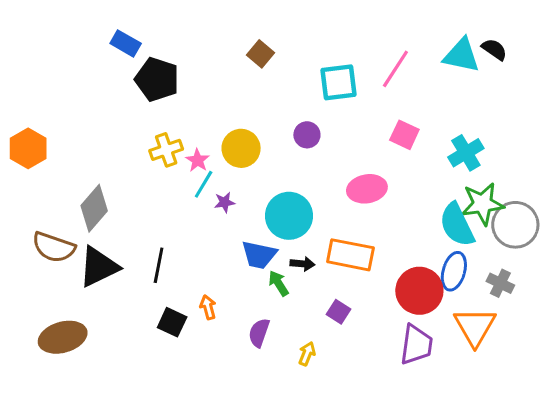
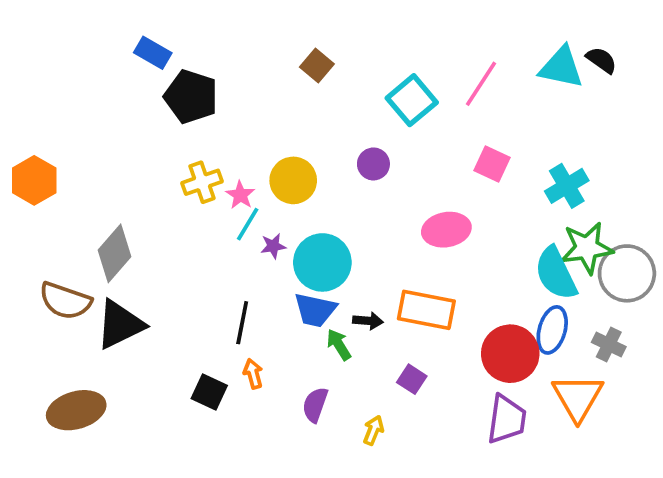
cyan square: (338, 82) -> (412, 100), turned -33
cyan circle: (289, 216) -> (322, 262), moved
black line: (159, 265) -> (242, 323), moved

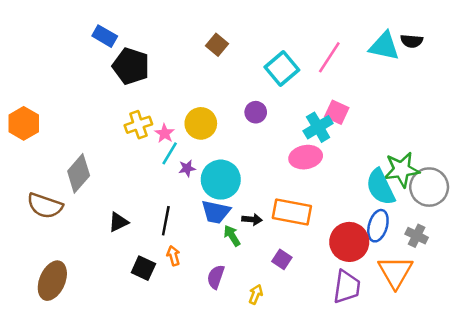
black semicircle: (601, 60) -> (412, 41), turned 150
cyan cross: (567, 186) -> (318, 127), moved
black triangle: (120, 324) -> (118, 222), moved, size x0.6
brown ellipse: (76, 410) -> (52, 281), turned -51

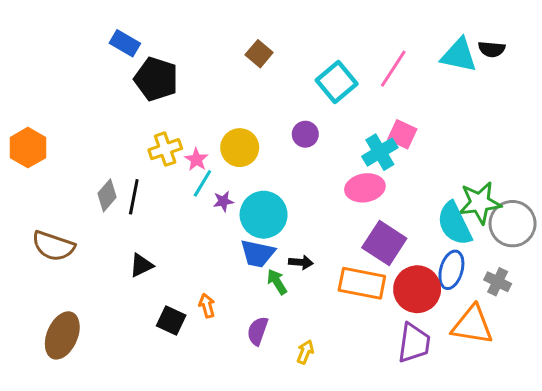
gray diamond: (79, 173) -> (107, 195), moved, size x0.7
orange rectangle: (292, 212) -> (362, 283), moved
black line: (166, 221) -> (134, 197), moved
purple square: (282, 259) -> (384, 243), moved, size x1.8
orange triangle: (395, 272) -> (472, 325), turned -51

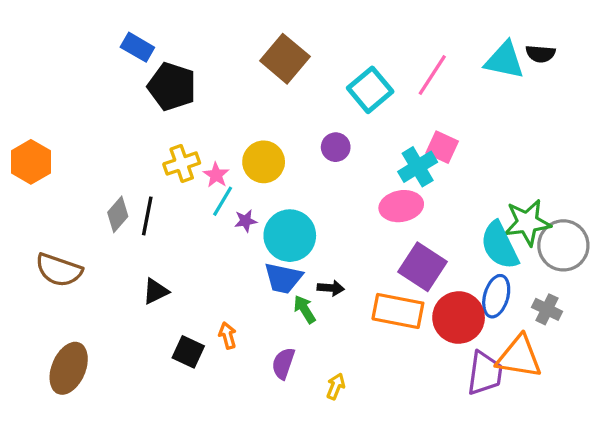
brown square: (259, 54) -> (285, 59), size x1.6
purple trapezoid: (414, 343) -> (485, 373), moved

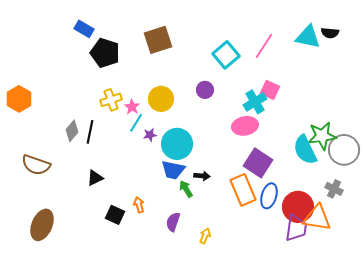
brown square: (285, 59) -> (158, 40), moved, turned 32
blue ellipse: (496, 296) -> (269, 196), moved
orange rectangle: (398, 311) -> (243, 190), turned 56
red circle: (459, 317) -> (298, 207), moved

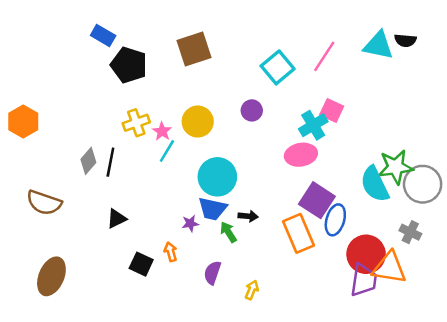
purple star: (150, 135) -> (190, 224), moved
blue ellipse: (269, 196) -> (335, 220), moved

